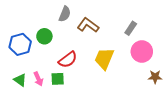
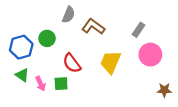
red semicircle: (68, 60) -> (72, 63), turned 90
brown star: (155, 77) -> (164, 90), moved
green triangle: (20, 80) -> (22, 75), moved

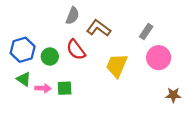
green circle: (47, 38) -> (50, 56), moved
red semicircle: (72, 63) -> (76, 50), moved
pink arrow: (41, 84) -> (43, 88), turned -64

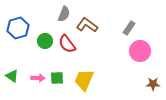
blue hexagon: (23, 50) -> (18, 28), moved
green circle: (50, 56) -> (45, 41), moved
yellow trapezoid: (117, 66) -> (84, 80), moved
green triangle: (24, 79) -> (12, 76), moved

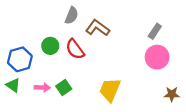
blue hexagon: (18, 28) -> (20, 59), moved
gray rectangle: (129, 28) -> (155, 31), moved
green square: (57, 78) -> (64, 87), turned -32
yellow trapezoid: (84, 80) -> (110, 90), moved

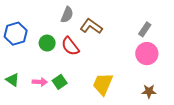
blue hexagon: (20, 59) -> (16, 34), moved
brown star: (172, 94) -> (149, 91), moved

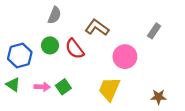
gray semicircle: (67, 15) -> (54, 15), moved
blue hexagon: (16, 34) -> (20, 55), moved
pink circle: (147, 54) -> (125, 57), moved

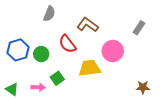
green circle: (50, 45) -> (41, 54), moved
green triangle: (13, 85) -> (12, 89), moved
pink arrow: (42, 87) -> (38, 87), moved
yellow trapezoid: (109, 89) -> (90, 68), moved, turned 60

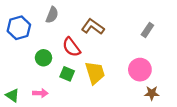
blue hexagon: (18, 50) -> (19, 28), moved
pink circle: (113, 51) -> (140, 70), moved
yellow trapezoid: (90, 68) -> (95, 73), turned 80
green square: (57, 78) -> (67, 74), moved, turned -32

